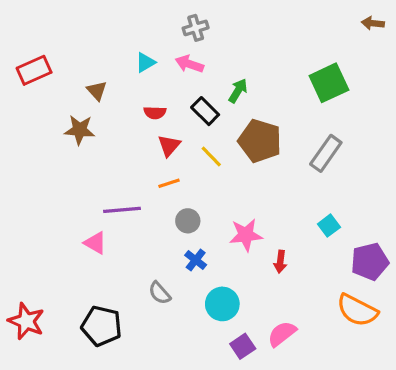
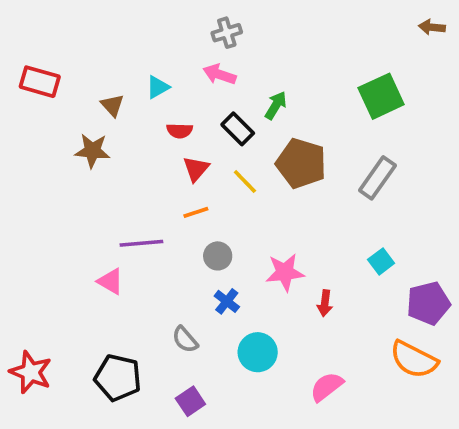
cyan triangle: (145, 62) -> (158, 87), moved
red rectangle: (34, 70) -> (40, 82), turned 40
purple square: (243, 346) -> (190, 401), moved

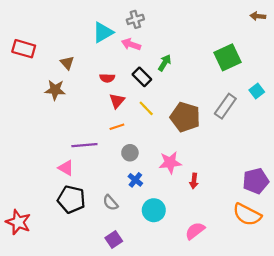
cyan triangle: (158, 87) -> (103, 32), moved, size x1.5
brown pentagon: (301, 163) -> (185, 117), moved
cyan square: (381, 261) -> (257, 91), moved
black pentagon: (118, 378) -> (71, 199), moved

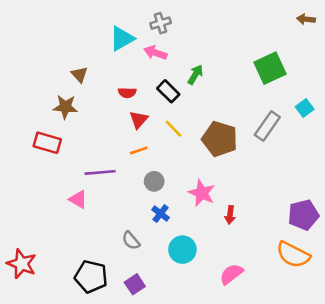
red rectangle: (24, 49) -> (47, 143), moved
pink star: (170, 163) -> (202, 193), turned 30
black pentagon: (71, 199) -> (91, 277), moved

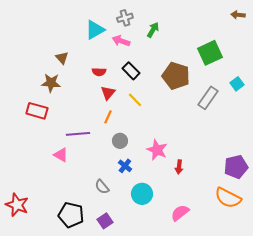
green arrow: (195, 75) -> (153, 30), moved
brown pentagon: (220, 139) -> (176, 76), moved
orange line: (139, 151) -> (108, 117), turned -48

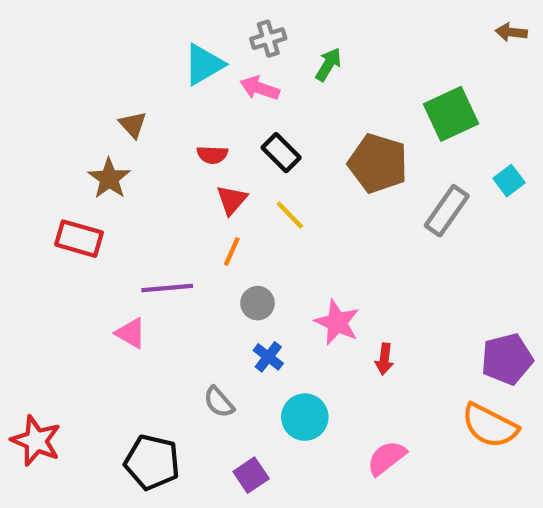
brown star: (51, 83) -> (109, 178), turned 30
purple square: (105, 221) -> (251, 475), moved

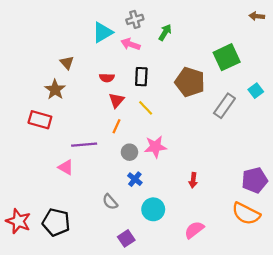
black rectangle: (281, 153) -> (141, 77), turned 48
pink star: (337, 322) -> (155, 147), moved, turned -30
black pentagon: (152, 462) -> (56, 222), moved

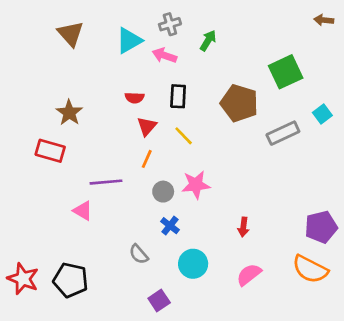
brown triangle: (67, 63) -> (71, 34), moved, size x1.5
gray rectangle: (224, 106) -> (283, 133), turned 30
pink semicircle: (194, 230) -> (249, 275), moved

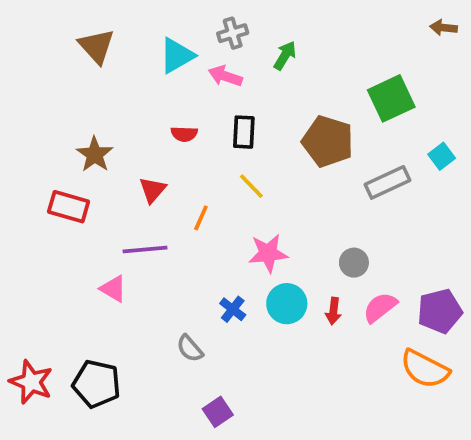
red triangle: (147, 126) -> (152, 190), moved
gray circle: (163, 192) -> (354, 263), moved
cyan circle: (193, 264) -> (287, 304), moved
pink semicircle: (249, 275) -> (380, 307), moved

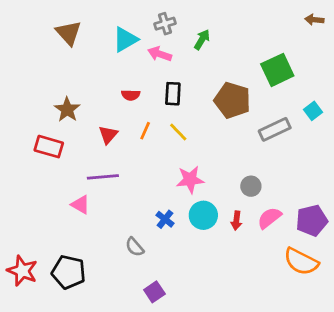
orange line: (201, 218) -> (145, 131), moved

